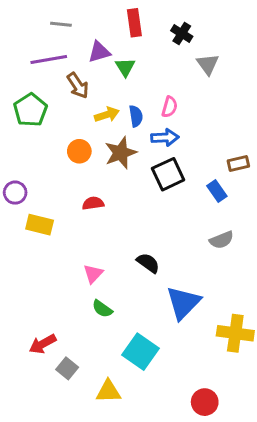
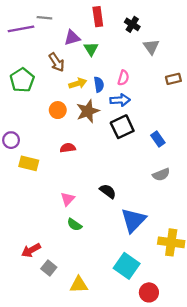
purple line: (49, 60) -> (21, 29), moved
brown rectangle: (238, 164) -> (173, 79), moved
cyan square: (140, 352) -> (127, 266), moved

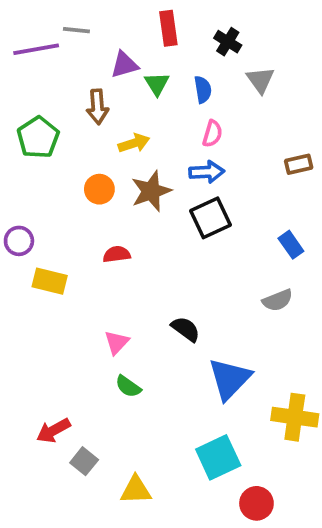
brown arrow: (57, 62) -> (97, 107), turned 30
brown rectangle: (173, 79) -> (299, 164), moved
blue semicircle: (99, 84) -> (203, 90), moved
blue rectangle: (158, 139) -> (291, 245), moved
cyan square: (127, 266) -> (218, 457), turned 30

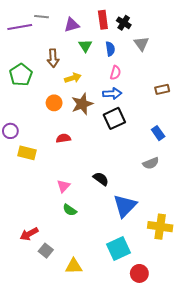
red rectangle: (168, 28) -> (103, 20), moved
purple triangle: (124, 65) -> (72, 25), moved

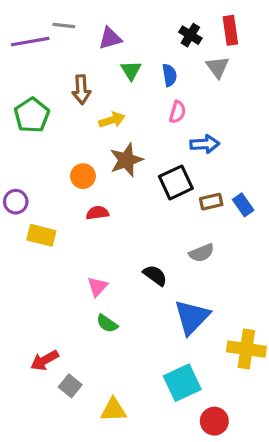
red rectangle: (103, 20) -> (230, 30), moved
brown rectangle: (162, 89) -> (211, 202), moved
blue arrow: (112, 94) -> (205, 144), moved
orange circle: (54, 103) -> (83, 176), moved
gray semicircle: (151, 163) -> (202, 253), moved

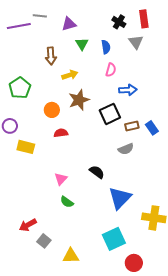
green pentagon: (32, 115) -> (20, 88), moved
gray semicircle: (202, 253) -> (126, 149), moved

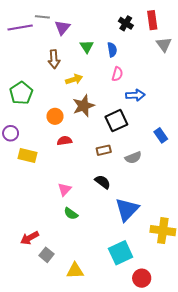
purple triangle: (69, 24) -> (62, 27), moved, turned -35
gray triangle: (136, 42) -> (164, 44), moved
brown rectangle: (132, 126) -> (104, 150), moved

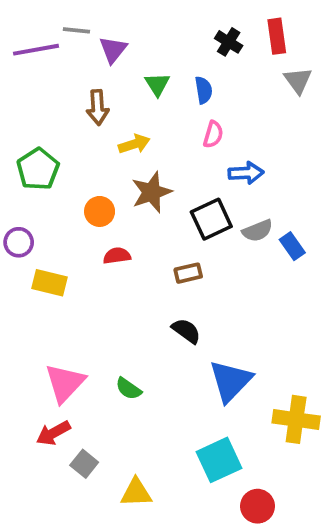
gray semicircle: (133, 158) -> (258, 231), moved
pink triangle: (65, 189) -> (65, 383), moved, size x1.6

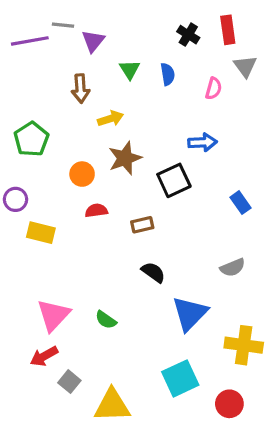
pink semicircle: (213, 134) -> (214, 88), moved
gray semicircle: (258, 231) -> (233, 268), moved
brown rectangle: (188, 273) -> (142, 225), moved
yellow triangle: (136, 493) -> (112, 405), size x1.4
red circle: (258, 506) -> (229, 404), moved

